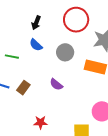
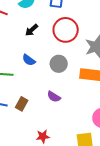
black arrow: (36, 23) -> (32, 30), moved, turned 32

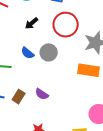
gray circle: (59, 64) -> (49, 52), moved
purple semicircle: (54, 97) -> (42, 94), moved

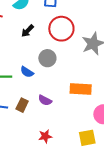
blue semicircle: (28, 53) -> (27, 72), moved
orange rectangle: (88, 70) -> (81, 89), moved

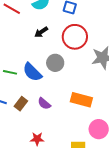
blue semicircle: (27, 72) -> (32, 72), size x1.5

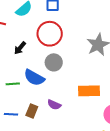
black arrow: (41, 32) -> (20, 48), moved
red circle: (75, 37) -> (50, 34), moved

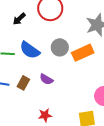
gray circle: (54, 62) -> (60, 47), moved
orange rectangle: (89, 91) -> (83, 53), moved, turned -30

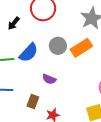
blue semicircle: (30, 50) -> (29, 53), turned -75
brown rectangle: (23, 83) -> (33, 101), moved

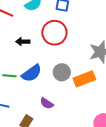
black arrow: (14, 23) -> (23, 42), turned 40

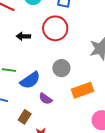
blue semicircle: (32, 73) -> (30, 80), moved
orange rectangle: (84, 79) -> (82, 90), moved

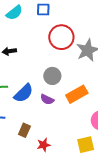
red circle: (55, 28) -> (61, 37), moved
purple semicircle: (45, 99) -> (47, 99), moved

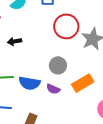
blue semicircle: (24, 93) -> (29, 83), turned 55

